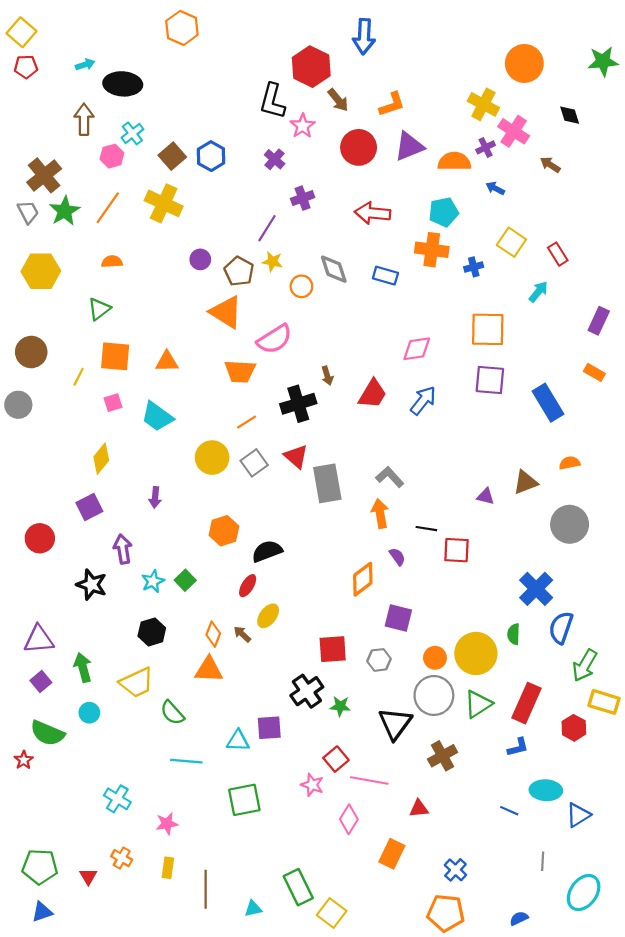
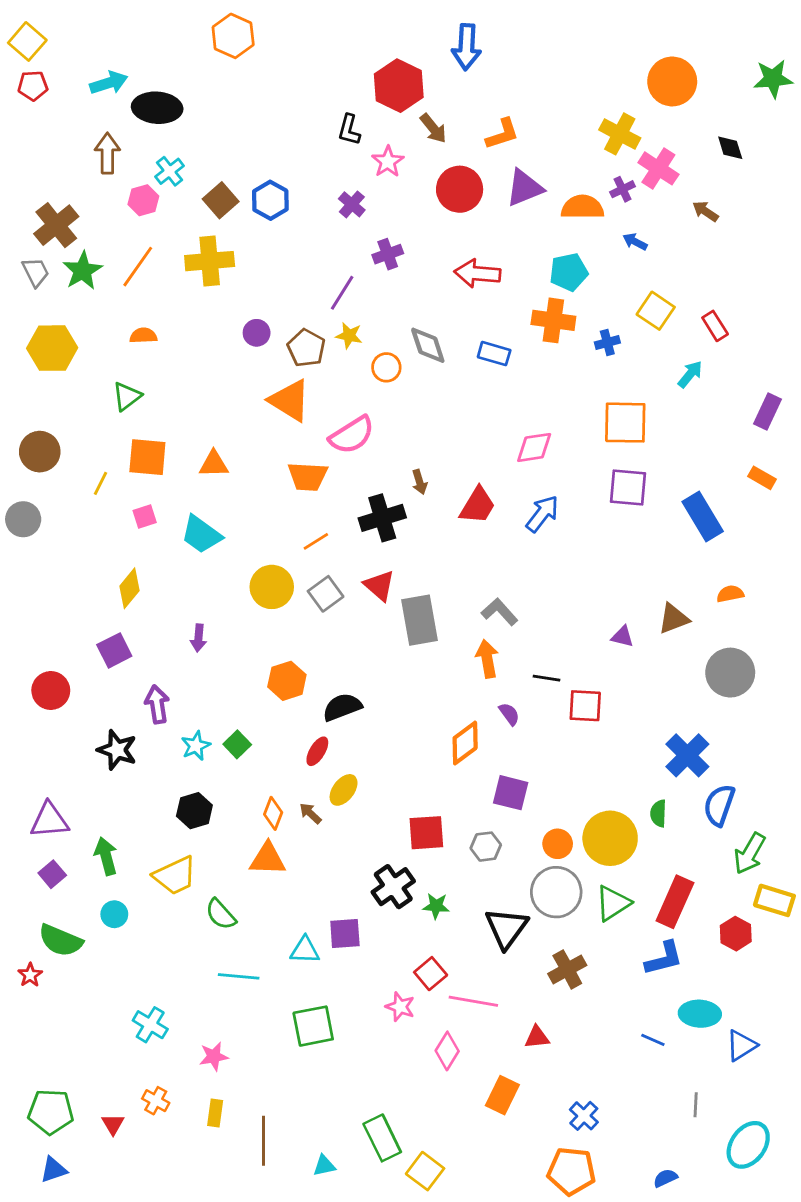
cyan arrow: (85, 65) -> (109, 83), size x1.5
black L-shape: (272, 101) -> (349, 130), size x0.7
yellow cross: (164, 203) -> (210, 261), turned -30
blue L-shape: (518, 747) -> (664, 958), size x1.4

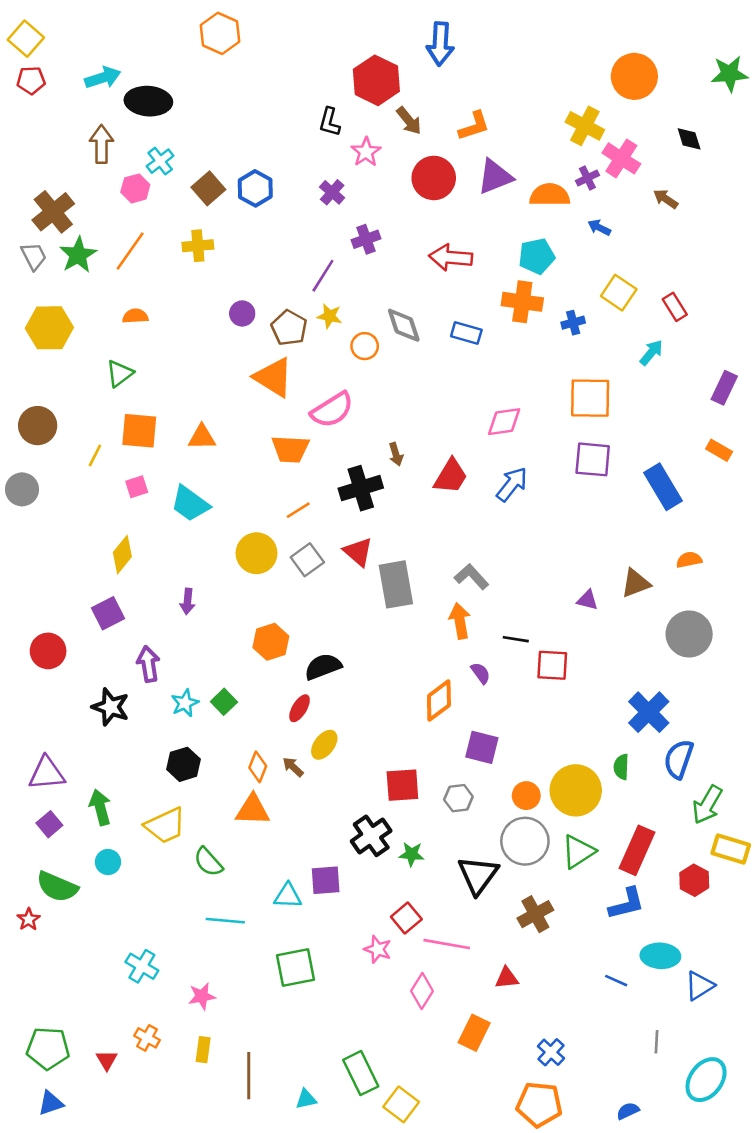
yellow cross: (210, 261) -> (198, 246), size x0.7

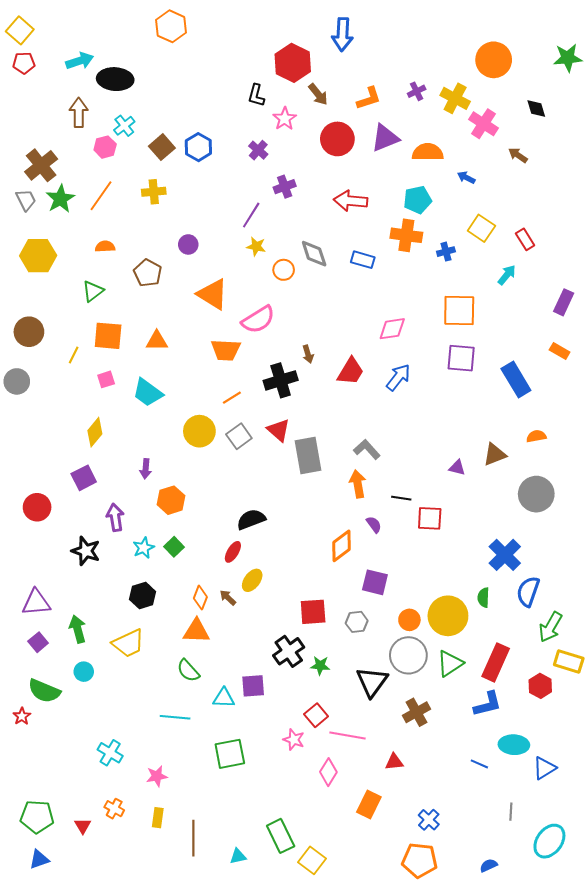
purple cross: (587, 178) -> (417, 91), moved
brown pentagon: (289, 328) -> (148, 273), moved
orange hexagon: (271, 642) -> (171, 500), moved
green semicircle: (208, 862) -> (188, 671), moved

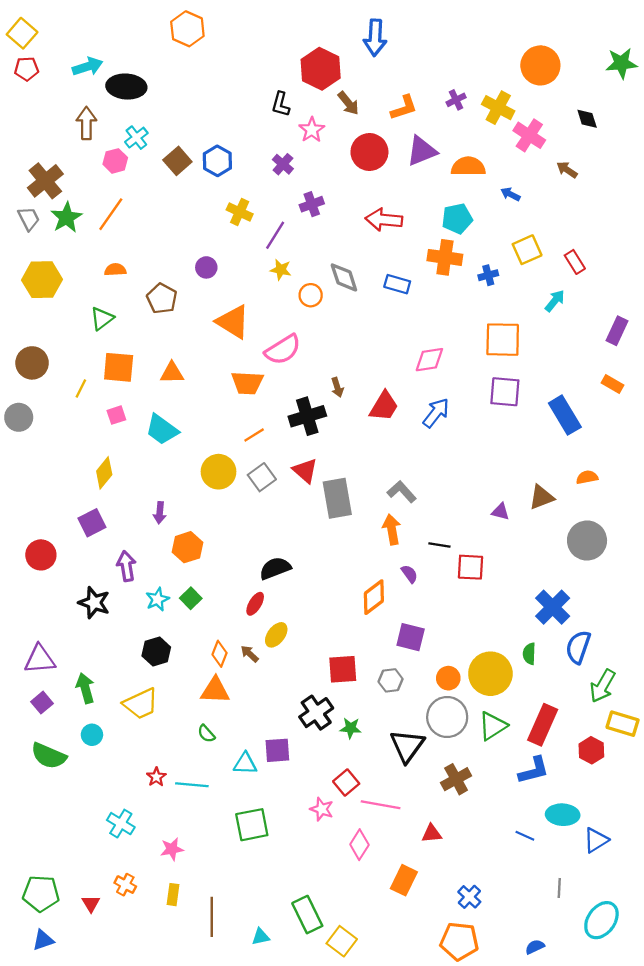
yellow cross: (154, 192) -> (240, 212), moved, turned 30
yellow square: (481, 228) -> (527, 250), turned 32
green semicircle: (188, 671) -> (206, 734), size x0.7
red star: (22, 716) -> (156, 777), moved

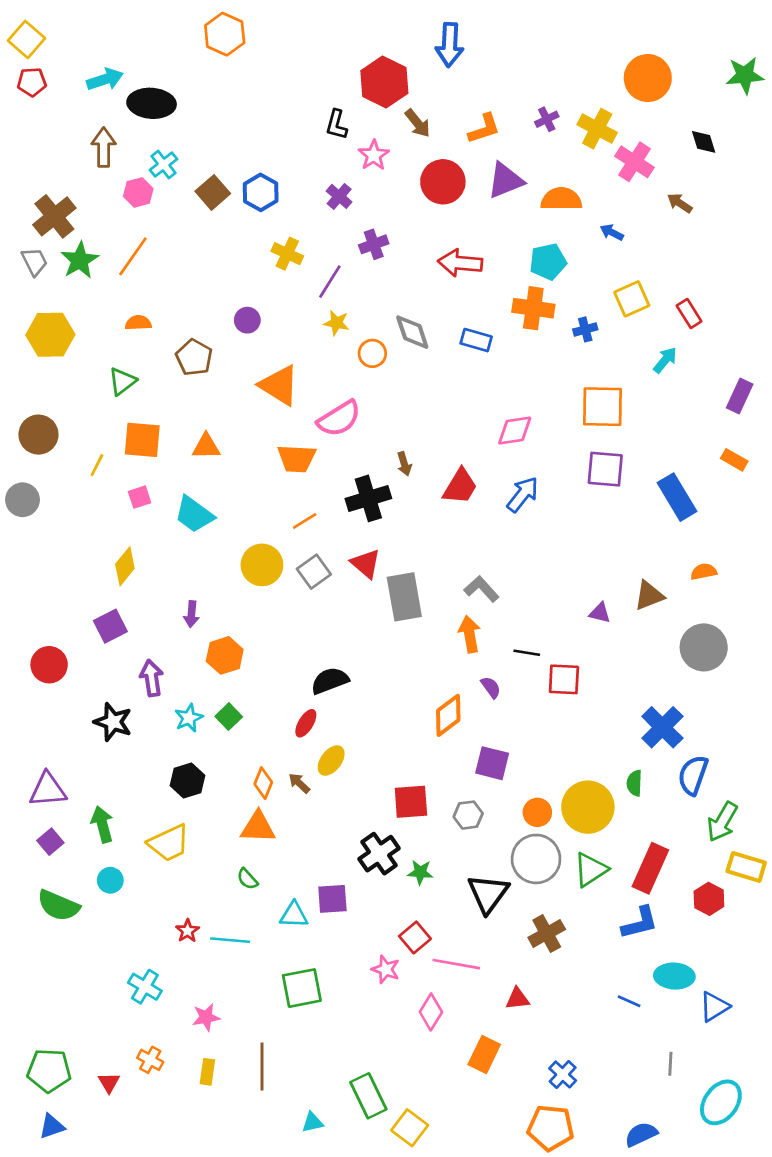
brown line: (212, 917) -> (262, 1067), moved
blue semicircle: (535, 947) -> (641, 1134), size x1.4

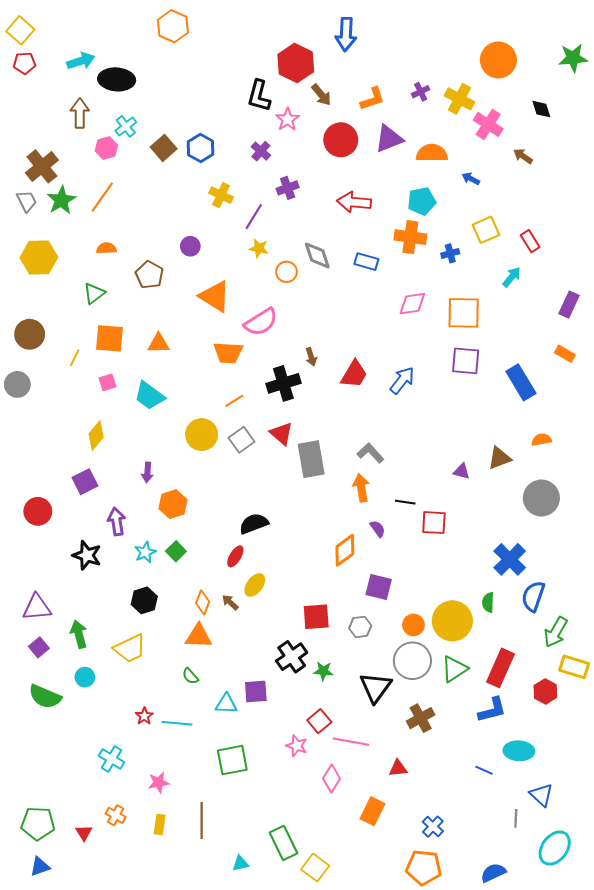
black L-shape: (336, 125) -> (259, 96), size x1.4
pink diamond: (515, 431) -> (412, 304), moved
blue triangle: (714, 1007) -> (541, 795), moved, turned -45

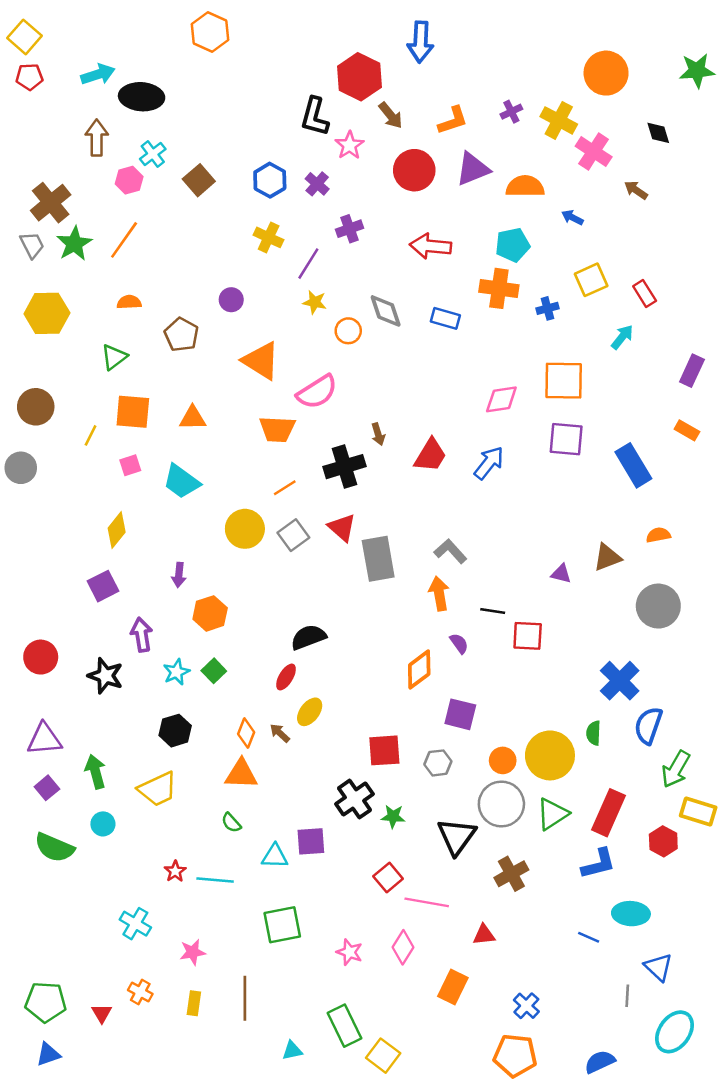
blue hexagon: (201, 148) -> (270, 180), moved
pink diamond: (412, 304) -> (501, 399), moved
red circle: (38, 511) -> (41, 657), moved
pink star: (297, 746) -> (349, 952), moved

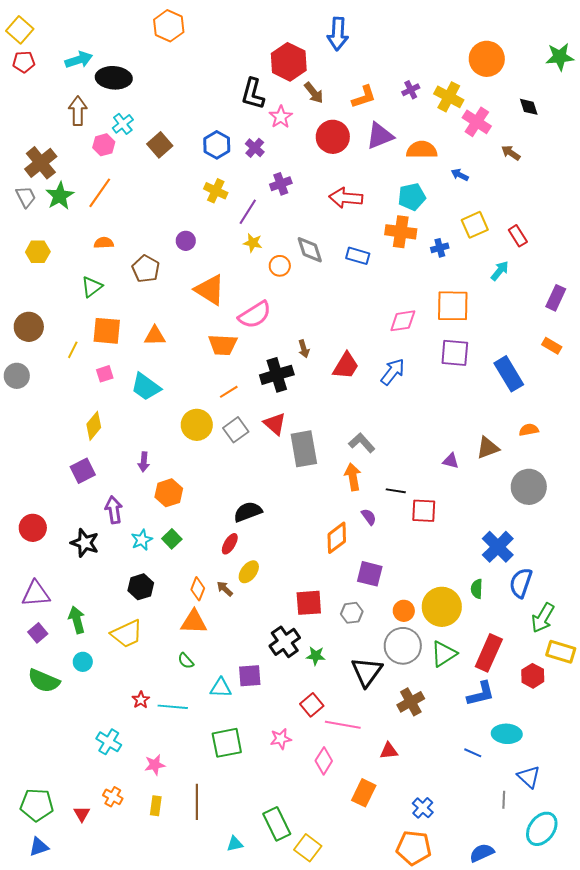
yellow hexagon: (47, 313) -> (38, 252), size x0.7
pink star: (349, 952) -> (281, 739), moved, turned -30

